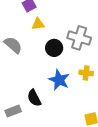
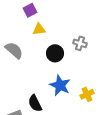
gray cross: (79, 38) -> (80, 43), size x0.6
yellow cross: (86, 73) -> (87, 94), moved, turned -32

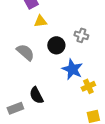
gray semicircle: (14, 50) -> (25, 52), moved
blue star: (60, 85) -> (72, 69), moved

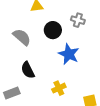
yellow cross: (88, 86) -> (59, 88), moved
black semicircle: (36, 95) -> (28, 70), moved

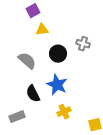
blue star: (69, 54) -> (57, 85), moved

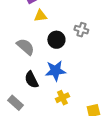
blue star: (57, 85) -> (55, 71), turned -30
gray rectangle: (17, 117) -> (15, 103), turned 63

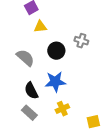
gray rectangle: (15, 103) -> (29, 113), moved

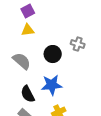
yellow triangle: (40, 27) -> (28, 30), moved

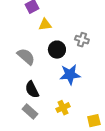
yellow triangle: (28, 30) -> (45, 25), moved
blue star: (52, 85) -> (70, 75), moved

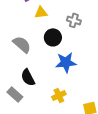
gray cross: (82, 40) -> (74, 20), moved
gray rectangle: (30, 112) -> (15, 94), moved

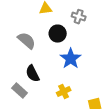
blue star: (66, 62) -> (71, 59), turned -30

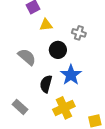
black semicircle: (33, 74) -> (46, 84), moved, turned 42
yellow cross: (64, 92) -> (64, 108), size x1.5

